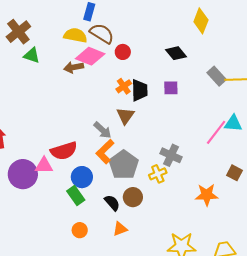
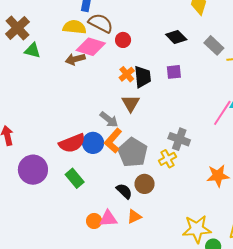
gray rectangle: (217, 76) -> (214, 45), moved
pink triangle: (44, 166) -> (108, 219), moved
blue circle: (82, 177) -> (93, 143), moved
green rectangle: (76, 195) -> (75, 178), moved

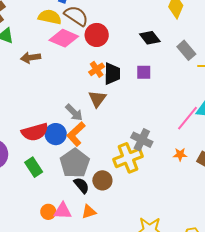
red circle: (123, 40) -> (97, 35), size x1.5
brown arrow: (75, 59) -> (31, 58), moved
gray pentagon: (133, 152) -> (75, 163), moved
yellow cross: (167, 159) -> (128, 158), size x1.6
orange star: (218, 176) -> (180, 154), moved, size x0.6

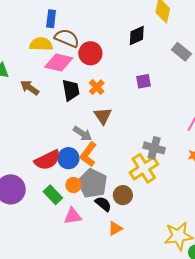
black diamond: (150, 38) -> (137, 35), moved, turned -65
brown arrow: (31, 58) -> (30, 88), turned 54
black trapezoid: (112, 74) -> (71, 90), moved
pink triangle: (63, 211) -> (73, 216), moved
orange circle: (48, 212) -> (73, 185), moved

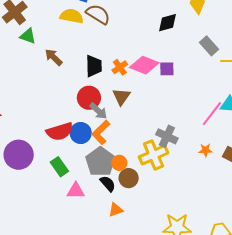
red circle: (90, 53) -> (89, 98), moved
pink diamond: (59, 62) -> (144, 65), moved
orange circle: (73, 185) -> (119, 163), moved

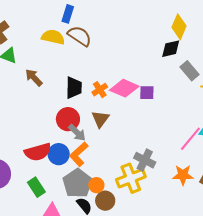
black diamond: (168, 23) -> (171, 49), moved
orange star: (205, 150) -> (183, 175), size x1.5

